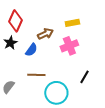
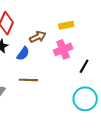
black line: (84, 77) -> (84, 66), moved
cyan circle: (56, 93) -> (85, 99), moved

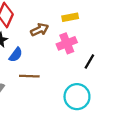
blue semicircle: (23, 54) -> (16, 55), moved
cyan circle: (85, 99) -> (77, 97), moved

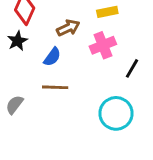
blue semicircle: (16, 55) -> (52, 57), moved

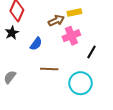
brown arrow: (68, 28) -> (56, 21), moved
brown line: (55, 87) -> (49, 69), moved

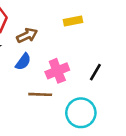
brown arrow: (56, 21) -> (27, 35), moved
pink cross: (71, 36) -> (57, 71), moved

